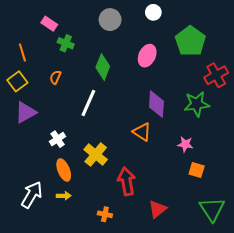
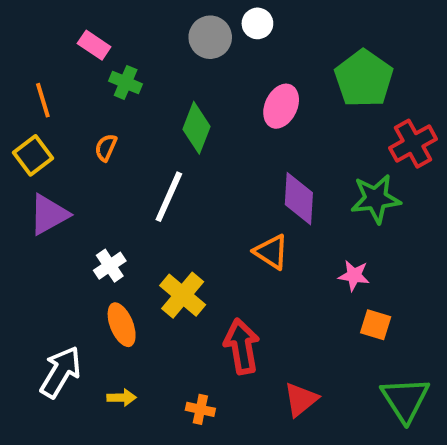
white circle: (153, 12) -> (257, 23), moved
yellow arrow: (64, 196) -> (122, 398), moved

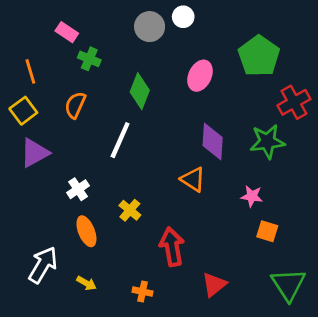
orange semicircle: (106, 147) -> (75, 105), size x1.4
yellow cross: (183, 295) -> (130, 210), size x0.7
yellow arrow: (122, 398) -> (86, 283), turned 30

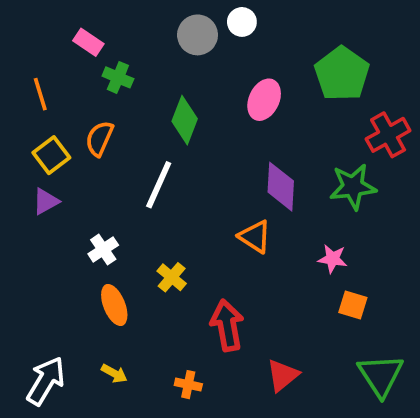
yellow square: (23, 111) -> (51, 155), moved
purple triangle: (35, 153) -> (46, 201), size x0.7
white arrow: (43, 265) -> (46, 381), moved

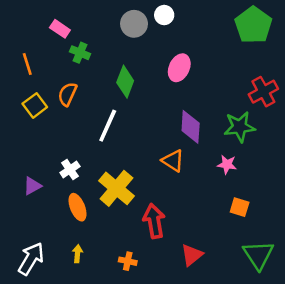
green pentagon: (342, 74) -> (253, 25), moved
purple triangle: (46, 201) -> (32, 186), moved
pink star: (333, 259) -> (227, 164), moved
yellow cross: (172, 277) -> (116, 188), size x1.8
yellow arrow: (114, 373) -> (77, 254), turned -114

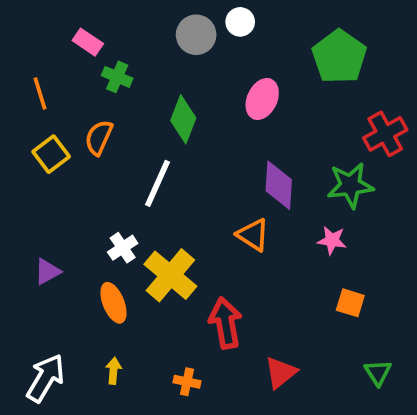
green pentagon: (253, 25) -> (339, 57), moved
white cross: (70, 170) -> (123, 248), moved
green triangle: (258, 255) -> (378, 373), size x0.6

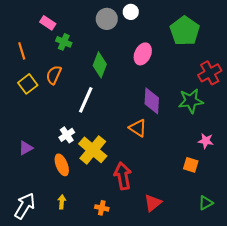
pink star: (332, 240) -> (206, 141), moved
green triangle: (378, 373) -> (206, 203), turned 35

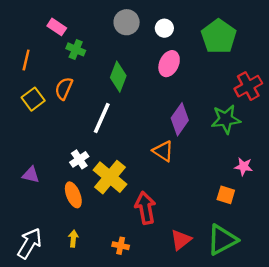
white circle: (131, 12) -> (164, 28), moved
orange line: (22, 51) -> (26, 60), turned 30
purple diamond: (152, 101) -> (180, 119), turned 32
purple triangle: (26, 148) -> (31, 175), turned 42
green triangle: (206, 203) -> (222, 240), moved, size x1.8

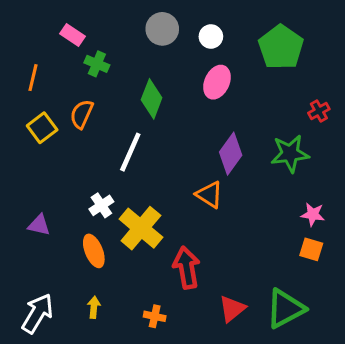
red cross: (248, 86) -> (319, 111), size x0.6
orange square: (226, 195) -> (311, 249), moved

